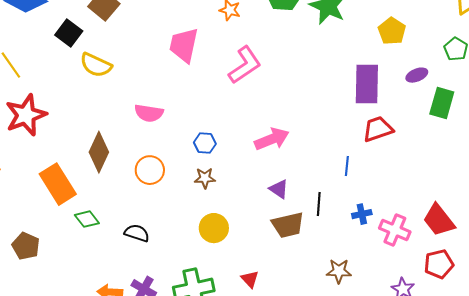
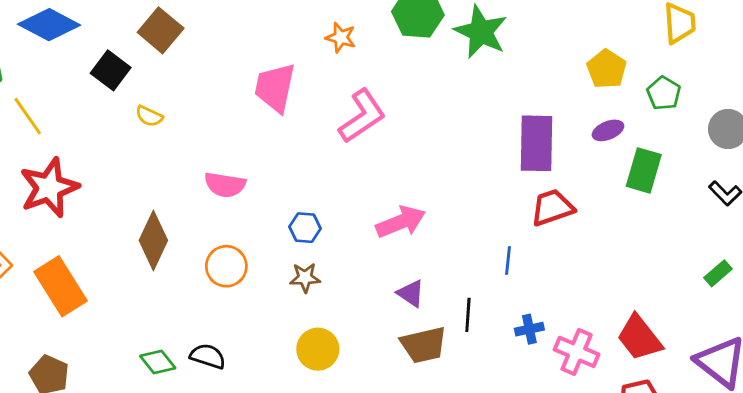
yellow pentagon: (392, 31) -> (607, 69), moved
yellow semicircle: (96, 65) -> (149, 116), size x0.6
orange rectangle: (58, 184) -> (61, 286), moved
green diamond: (87, 219) -> (158, 362), moved

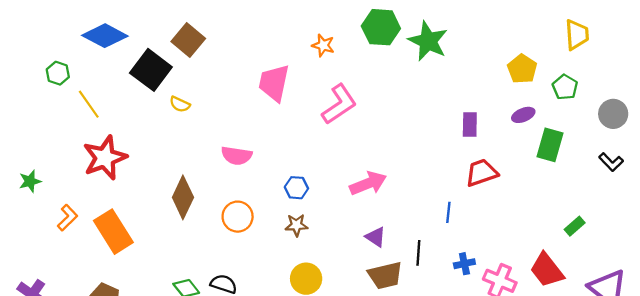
black square: (111, 70) -> (151, 70), size x1.4
purple rectangle: (537, 143) -> (470, 125), size x0.6
green rectangle: (718, 273) -> (575, 226), moved

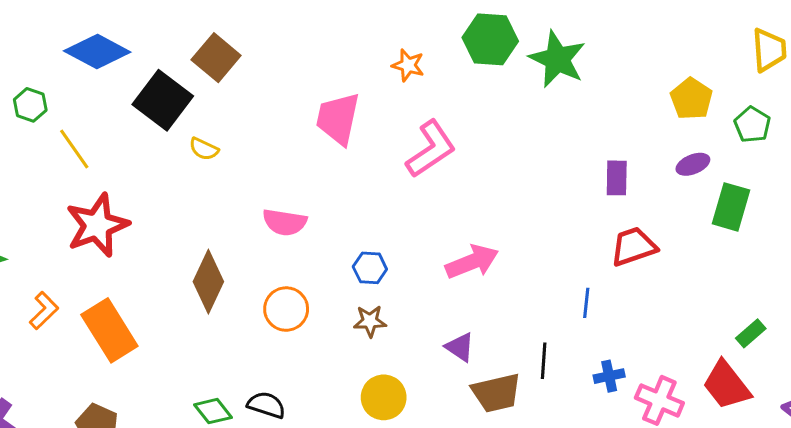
green rectangle: (575, 226) -> (751, 333), moved
purple triangle: (376, 237) -> (460, 347), moved

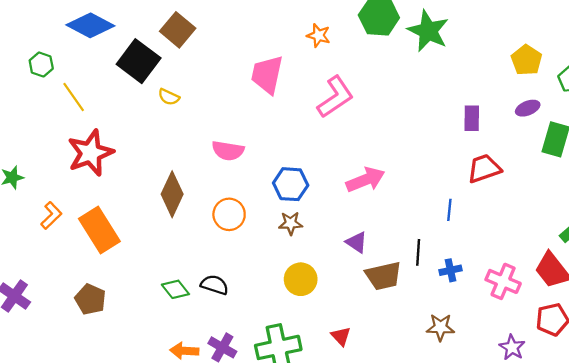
blue hexagon: (370, 268) -> (291, 184), size x1.4
blue cross: (609, 376) -> (451, 270), moved

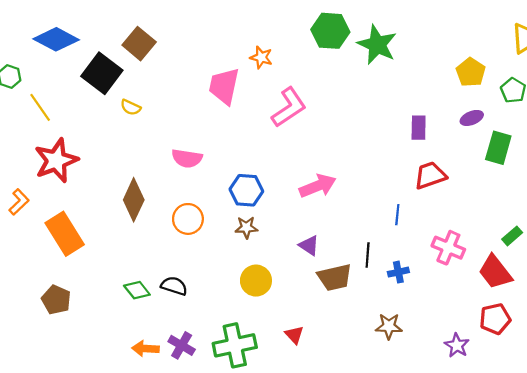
orange star: (319, 35) -> (261, 57), moved
orange L-shape: (51, 215) -> (19, 202), moved
pink cross: (503, 281) -> (448, 248), moved

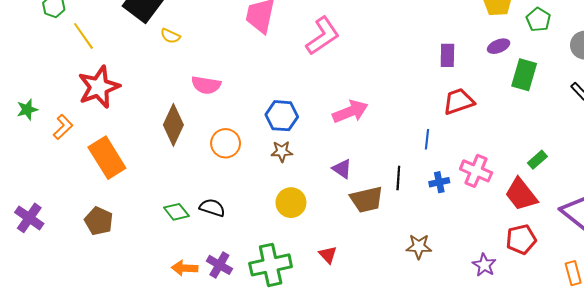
pink semicircle: (187, 158) -> (206, 85), moved
blue cross: (398, 272) -> (439, 182), moved

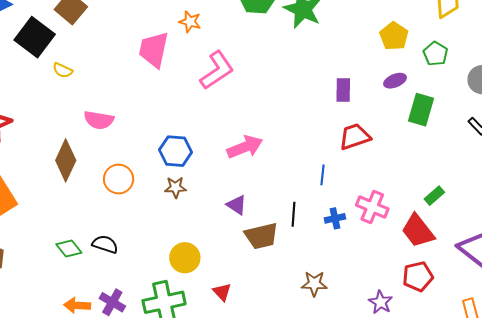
yellow circle: (291, 203) -> (185, 258), moved

